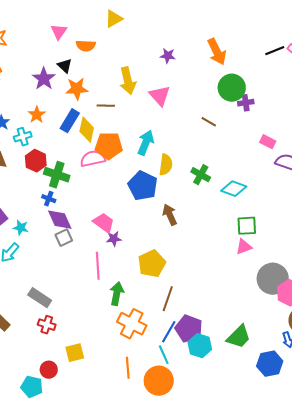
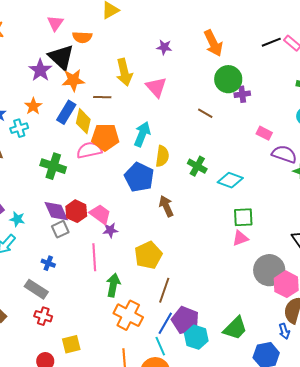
black triangle: (65, 66) -> (61, 57), size x1.8
red hexagon: (36, 161) -> (76, 211), moved
blue cross: (49, 199) -> (48, 263), moved

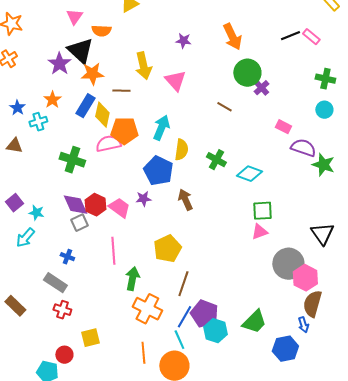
purple cross: (242, 94) -> (261, 88), turned -35
purple star: (110, 230) -> (143, 199), moved

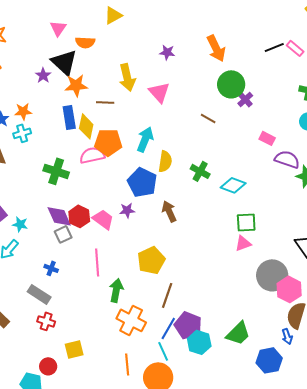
purple star: (59, 64) -> (43, 75), size x0.7
orange star: (52, 100) -> (23, 111), moved, turned 30
blue rectangle: (85, 106) -> (69, 117), turned -40

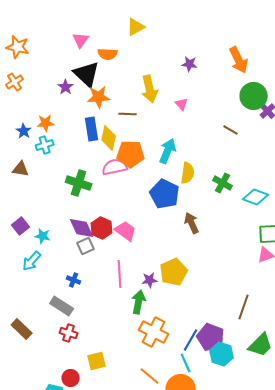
pink triangle: (159, 92) -> (182, 104), size x0.6
purple star: (127, 210) -> (150, 280), moved
brown line: (167, 295) -> (244, 307), moved
orange line: (127, 364) -> (150, 376), turned -45

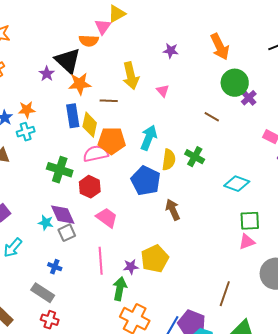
pink triangle: (81, 40) -> (103, 27), moved
green cross: (223, 183) -> (195, 157), moved
red hexagon: (102, 228) -> (90, 187), moved
cyan star: (43, 236) -> (46, 223), moved

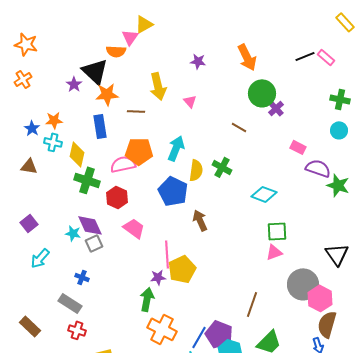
yellow diamond: (90, 125) -> (77, 154), moved
cyan cross: (26, 132) -> (53, 142), turned 30
pink line: (101, 261) -> (167, 254), moved

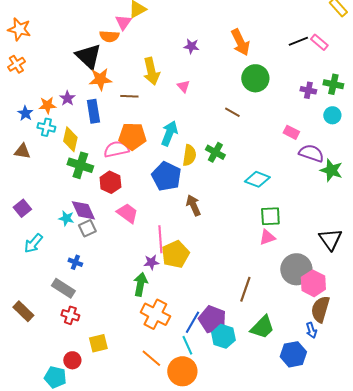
purple star: (74, 84) -> (67, 98), moved
purple cross: (276, 108) -> (308, 90), moved, turned -35

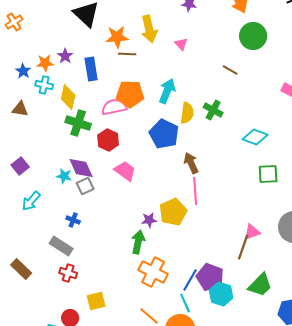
orange star: (100, 79) -> (117, 37), moved
pink triangle: (267, 237) -> (252, 232), moved
pink line: (160, 239) -> (195, 191), moved

